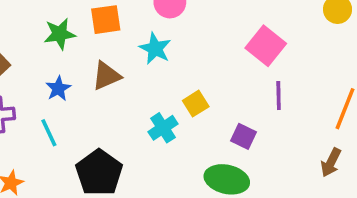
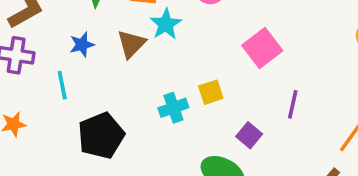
pink square: (266, 46) -> (262, 48), moved
cyan star: (155, 49) -> (166, 24), moved
brown triangle: (106, 76) -> (131, 44), turned -36

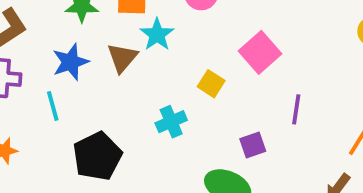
blue star: (82, 45) -> (70, 62), size x1.4
yellow square: (211, 92) -> (211, 84), moved, turned -35
purple square: (249, 135) -> (253, 145), turned 35

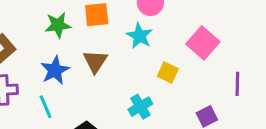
cyan star: (157, 35) -> (140, 36), moved

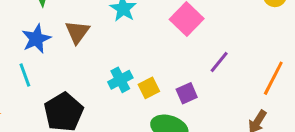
yellow square: (168, 73) -> (149, 88), moved, turned 35
purple line: (237, 84) -> (219, 62), turned 35

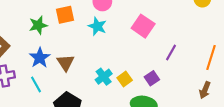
brown triangle: (77, 32) -> (66, 63), moved

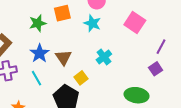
cyan cross: (104, 77) -> (104, 57), moved
purple square: (152, 78) -> (156, 69), moved
yellow square: (125, 79) -> (81, 78), moved

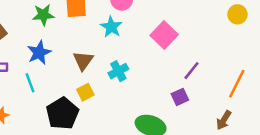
brown triangle: (63, 57) -> (83, 61), moved

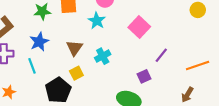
orange line: (237, 84) -> (198, 65), turned 45
purple square: (180, 97) -> (144, 76), moved

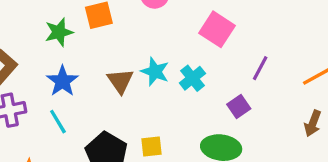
cyan star: (97, 21) -> (155, 72), moved
cyan cross: (103, 56) -> (192, 78), moved
yellow square: (76, 73) -> (152, 147), moved, turned 32

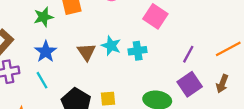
purple line: (260, 68) -> (188, 54), moved
cyan cross: (192, 78) -> (138, 51), turned 30
purple square: (239, 107) -> (190, 84), moved, size x1.5

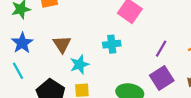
cyan star: (111, 46) -> (79, 64), moved, turned 30

